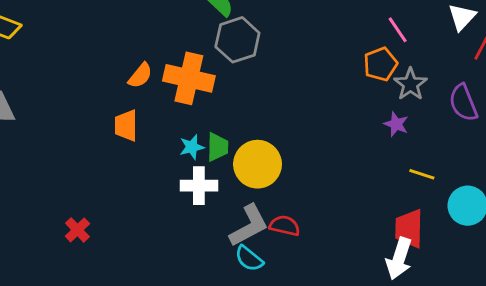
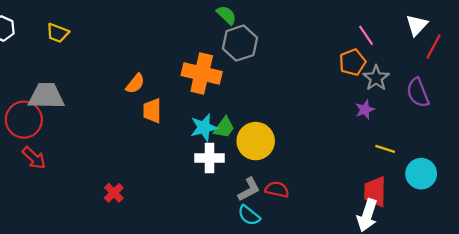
orange semicircle: (140, 76) -> (135, 84), moved
purple star: (396, 124) -> (365, 110), turned 30
cyan star: (192, 147) -> (204, 128), size x1.4
green trapezoid: (217, 147) -> (224, 128), turned 35
gray L-shape: (249, 226) -> (249, 189), size x0.7

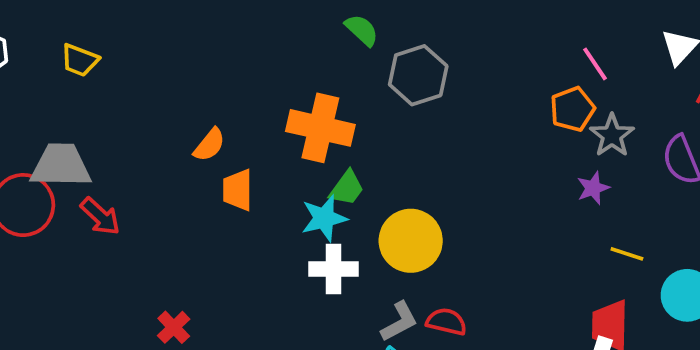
gray hexagon: (240, 43) -> (418, 75), moved
green trapezoid: (224, 128) -> (347, 188), moved
red arrow: (34, 158) -> (100, 216), moved

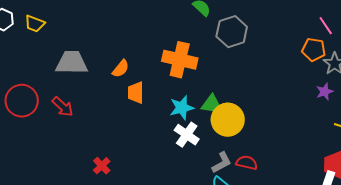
yellow trapezoid: (80, 60) -> (35, 24), moved
orange pentagon: (572, 109) -> (314, 50), turned 30
gray trapezoid: (61, 166) -> (72, 63), moved
green trapezoid: (347, 188) -> (211, 104), moved
white cross: (334, 269) -> (187, 135), turned 35

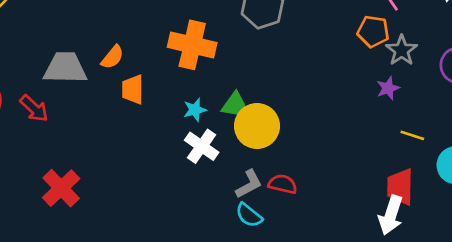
gray trapezoid: (72, 63) -> (65, 68), moved
cyan star: (182, 108) -> (195, 110), size x0.7
red cross: (102, 166) -> (61, 188), moved, size x1.6

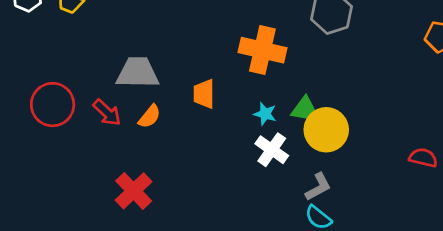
orange semicircle: (112, 57) -> (150, 116), moved
cyan star: (195, 110) -> (265, 114), turned 30
red semicircle: (283, 184) -> (423, 158), moved

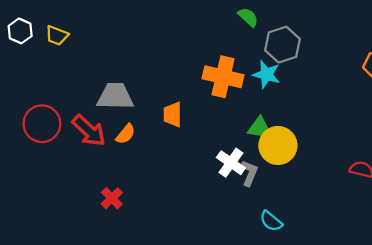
red arrow: (107, 113) -> (89, 131), size x1.4
cyan star: (265, 114) -> (266, 74), moved, size x1.4
gray L-shape: (318, 187) -> (249, 173), moved, turned -40
red cross: (134, 191) -> (112, 198), size x0.7

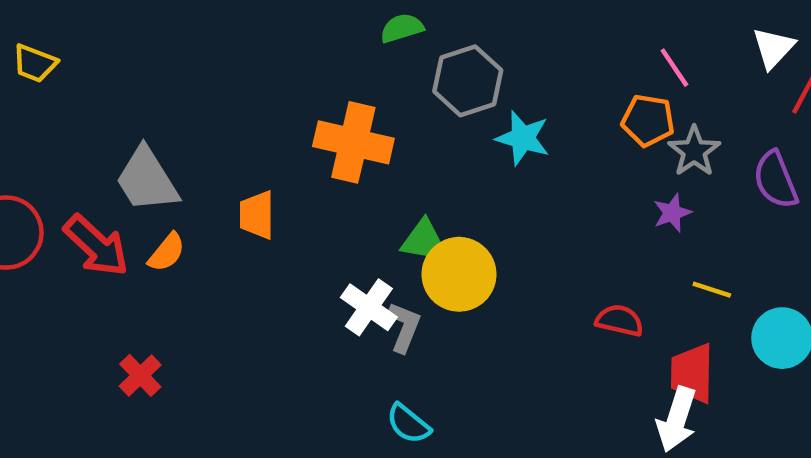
green semicircle: (248, 17) -> (402, 28), turned -60
cyan star: (266, 74) -> (523, 138), moved
gray trapezoid: (115, 96) -> (147, 180), turned -123
cyan semicircle: (271, 221) -> (408, 424), moved

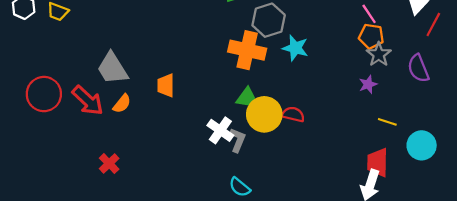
orange pentagon: (648, 120) -> (371, 36), moved
orange cross: (353, 142) -> (247, 50), moved
red semicircle: (619, 320) -> (293, 114), moved

